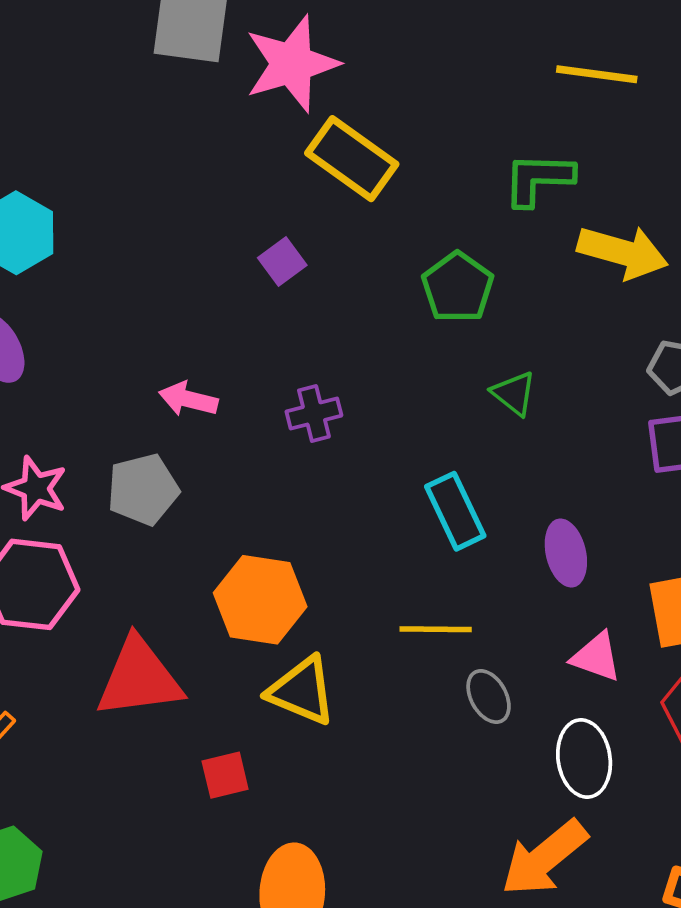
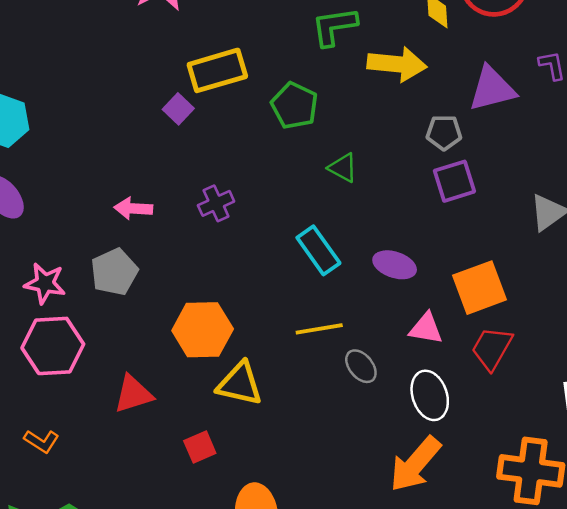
yellow rectangle: (352, 159) -> (217, 70), moved, turned -42
purple ellipse: (566, 553) -> (395, 265), turned -48
red triangle: (139, 678) -> (133, 394), size x0.7

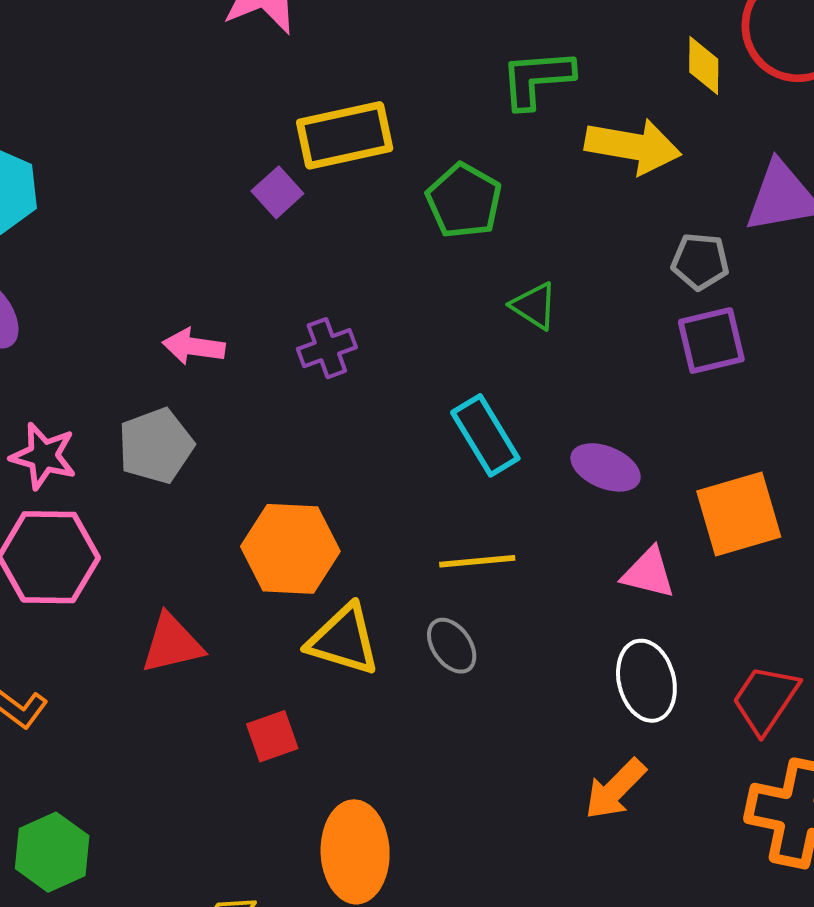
red trapezoid: (492, 348) -> (765, 699), moved
gray ellipse: (361, 366) -> (452, 646), moved
orange arrow: (415, 464) -> (615, 789), size x0.7

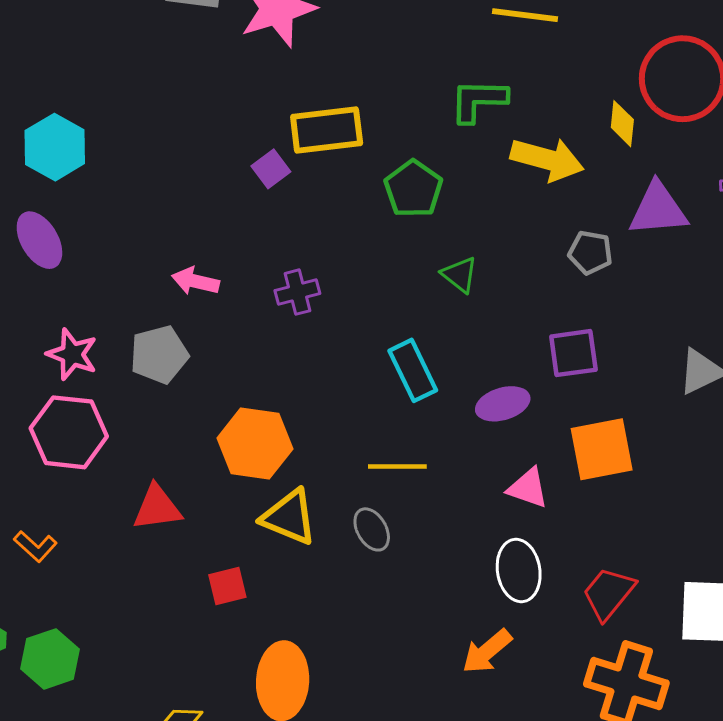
yellow diamond: (704, 66) -> (622, 124), moved
purple square: (711, 341) -> (573, 353), moved
purple ellipse: (606, 467) -> (503, 404), turned -45

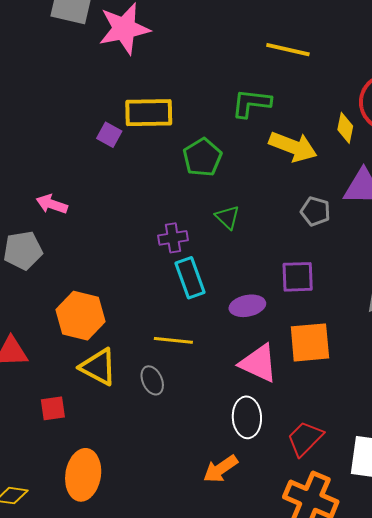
purple square: (271, 169) -> (109, 135), turned -30
purple cross: (297, 292) -> (173, 238), moved
pink triangle: (528, 488) -> (259, 363), size x1.4

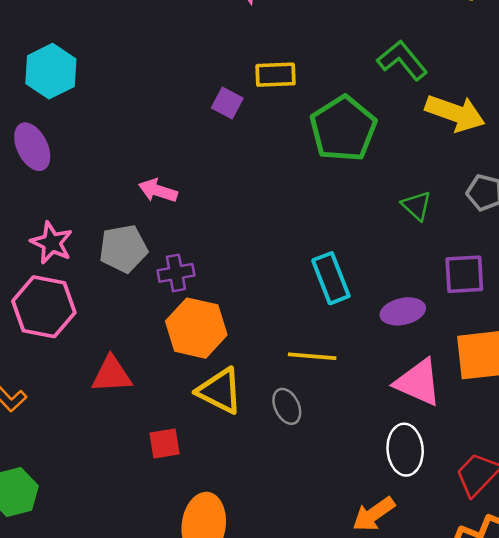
green L-shape: (251, 103) -> (402, 60), turned 45
yellow rectangle: (149, 113) -> (276, 75), size x0.7
green pentagon: (202, 157) -> (343, 129), size x1.4
green triangle: (227, 217) -> (416, 206), moved
purple cross: (173, 238) -> (176, 273), moved

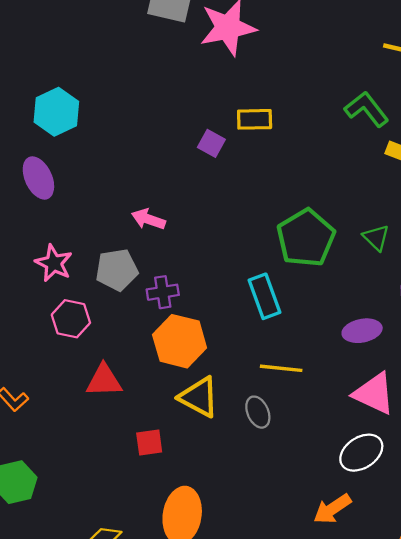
green pentagon: (343, 129) -> (306, 238), moved
cyan rectangle: (331, 278) -> (265, 296), moved
pink hexagon: (44, 307) -> (71, 319), moved, size x0.7
white ellipse: (405, 450) -> (361, 453), turned 60

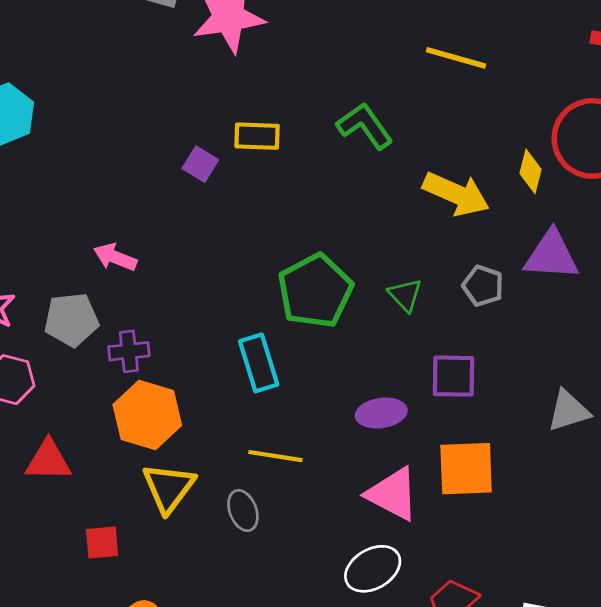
green L-shape: (367, 109) -> (365, 126), moved
yellow triangle: (199, 397) -> (169, 488), turned 36

